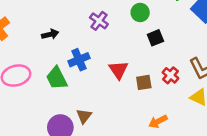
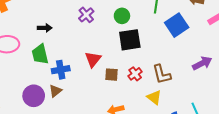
black arrow: (50, 34) -> (45, 28), moved
black square: (155, 38) -> (130, 40), size x1.6
blue cross: (79, 60) -> (61, 70), moved

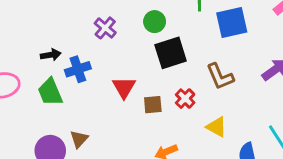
blue square: (177, 25) -> (232, 22), turned 30
blue cross: (61, 70) -> (78, 69), moved
brown L-shape: (162, 74) -> (220, 76), moved

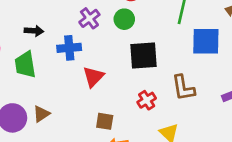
green circle: (155, 22) -> (124, 19), moved
blue cross: (78, 69) -> (69, 48), moved
brown square: (153, 105) -> (105, 121), moved

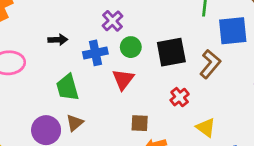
green circle: (124, 19) -> (131, 47), moved
green trapezoid: (25, 65) -> (67, 87), moved
brown L-shape: (183, 88) -> (210, 64), moved, turned -124

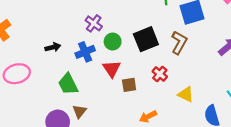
brown square: (140, 123) -> (129, 85), moved

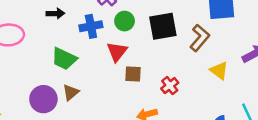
red cross: (160, 74) -> (170, 86), moved
green trapezoid: (68, 84) -> (64, 59), turned -50
yellow triangle: (186, 94) -> (219, 71), moved

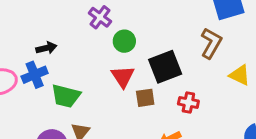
blue cross: (91, 26) -> (35, 75), moved
black square: (163, 26) -> (165, 67), moved
red cross: (170, 86) -> (188, 102), turned -30

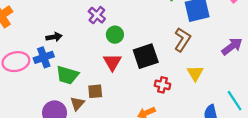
yellow triangle: (240, 75) -> (195, 73), moved, turned 30
brown square: (145, 98) -> (95, 91), moved

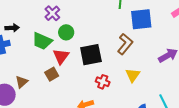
green trapezoid: (67, 75) -> (42, 41), moved
brown square: (95, 91) -> (52, 74), moved, turned -32
brown triangle: (77, 103) -> (22, 82), moved

